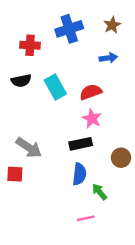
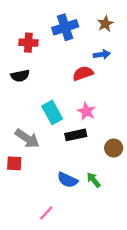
cyan rectangle: (55, 87) -> (52, 112), moved
red semicircle: (91, 92) -> (83, 73), moved
blue semicircle: (79, 174) -> (67, 180), moved, turned 108
pink line: (86, 218) -> (46, 213), moved, turned -35

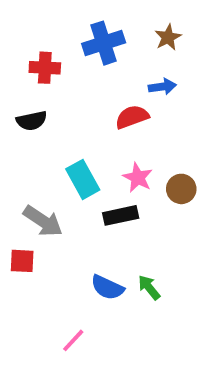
brown circle: (114, 148) -> (181, 189), moved

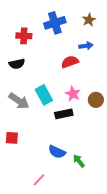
gray arrow: (43, 221) -> (19, 101), moved
green arrow: (149, 287) -> (79, 161), moved

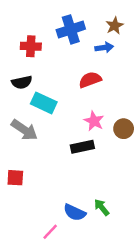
blue arrow: (86, 46) -> (104, 48), moved
cyan rectangle: (44, 95) -> (44, 103), moved, turned -36
blue semicircle: (57, 152) -> (75, 212), moved

